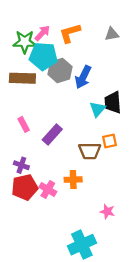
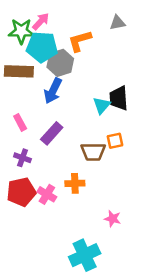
orange L-shape: (70, 33) -> (80, 41), moved
blue arrow: (83, 77) -> (53, 91), moved
purple cross: (21, 165) -> (22, 158), moved

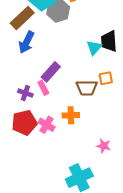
brown rectangle: (19, 71) -> (22, 18), turned -45
blue arrow: (53, 91) -> (26, 42), moved
pink rectangle: (20, 122) -> (43, 88), moved

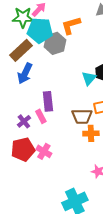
purple rectangle: (51, 72) -> (48, 101), turned -48
purple cross: (25, 93) -> (24, 121), turned 32
orange cross: (71, 115) -> (91, 133), moved

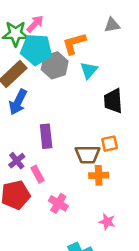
cyan triangle: (89, 78) -> (89, 70), moved
pink rectangle: (41, 116) -> (38, 174), moved
pink cross: (44, 151) -> (58, 203), moved

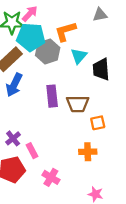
black trapezoid: (113, 101) -> (101, 69), moved
purple rectangle: (46, 136) -> (52, 96), moved
brown trapezoid: (88, 155) -> (78, 104), moved

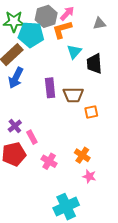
pink arrow: (30, 14) -> (67, 13), moved
gray triangle: (100, 15) -> (99, 23), moved
gray hexagon: (48, 51) -> (46, 16), moved
orange cross: (88, 152) -> (82, 155), moved, turned 35

